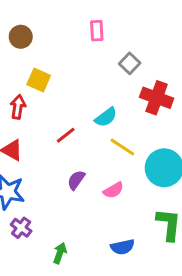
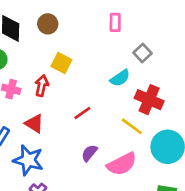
red cross: (157, 98) -> (149, 100), moved
cyan semicircle: (106, 117) -> (120, 78), moved
pink semicircle: (113, 190) -> (122, 164), size x1.6

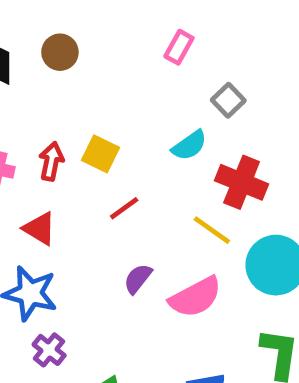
pink rectangle: (115, 22) -> (179, 47), turned 30
yellow square: (61, 63) -> (100, 154), moved

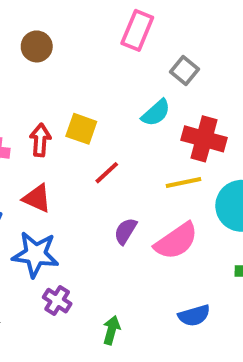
pink rectangle: (179, 47) -> (137, 30), size x1.4
yellow line: (212, 230) -> (183, 182), turned -40

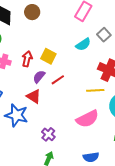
cyan semicircle: (156, 113) -> (83, 44), moved
red triangle: (37, 198) -> (34, 96), moved
purple semicircle: (125, 231) -> (39, 77), moved
purple cross: (57, 301) -> (48, 134), moved

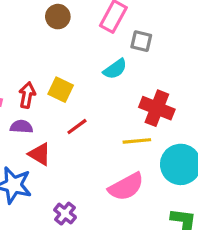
brown circle: (32, 12) -> (58, 17), moved
gray square: (104, 35) -> (141, 41), moved, turned -32
purple semicircle: (39, 77) -> (21, 127), moved, turned 56

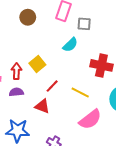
yellow square: (61, 90) -> (37, 64), turned 35
yellow line: (137, 141) -> (80, 93), moved, turned 42
red triangle: (40, 154) -> (42, 106), moved

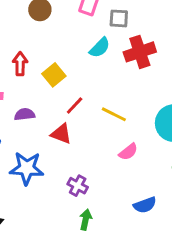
red cross: (101, 65) -> (140, 52), moved, turned -30
red arrow: (16, 71) -> (20, 64), moved
pink semicircle: (90, 119) -> (128, 152), size x0.6

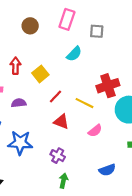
gray square: (119, 18) -> (97, 31), moved
red cross: (140, 52) -> (108, 86), moved
red triangle: (61, 134) -> (61, 122), moved

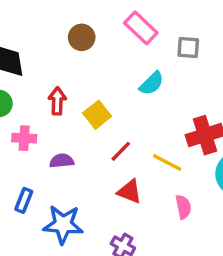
pink rectangle: (67, 19) -> (141, 28), turned -66
pink semicircle: (95, 131) -> (183, 207), turned -64

